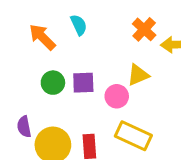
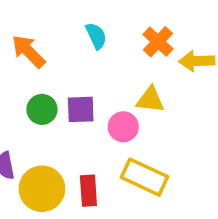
cyan semicircle: (79, 25) -> (96, 36), moved
yellow triangle: (138, 75) -> (150, 100), turned 30

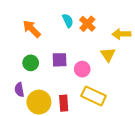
orange cross: (158, 42) -> (87, 24), moved
yellow triangle: (150, 100) -> (108, 55), moved, turned 49
green circle: (42, 109) -> (31, 63), moved

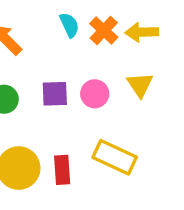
yellow arrow: (121, 34) -> (142, 32), moved
pink circle: (82, 69) -> (95, 94), moved

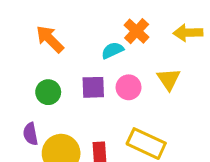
cyan semicircle: (69, 25) -> (112, 50), moved, turned -90
yellow arrow: (142, 32) -> (188, 33), moved

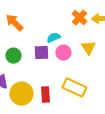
orange cross: (137, 31) -> (79, 18), moved
cyan semicircle: (112, 50) -> (53, 38), moved

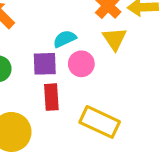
yellow triangle: (88, 48) -> (115, 39), moved
red rectangle: (45, 95) -> (51, 97), moved

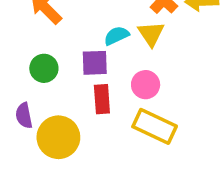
yellow triangle: (115, 39) -> (151, 34), moved
pink circle: (81, 64) -> (146, 85), moved

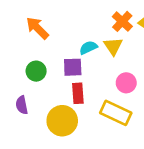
pink circle: (146, 85) -> (126, 83), moved
yellow circle: (58, 137) -> (62, 121), moved

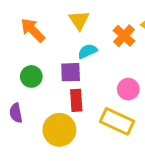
orange cross: (122, 21) -> (124, 36), moved
yellow triangle: (113, 46) -> (79, 20), moved

